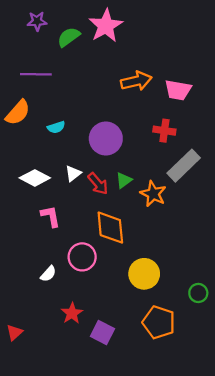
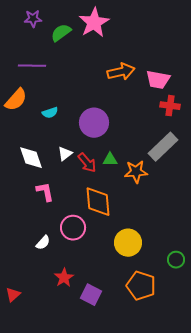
red cross: (164, 131) -> (170, 106), moved
white diamond: (35, 178) -> (31, 158), turned 44
green triangle: (124, 180) -> (110, 160), turned 35
orange star: (153, 194) -> (136, 172), turned -30

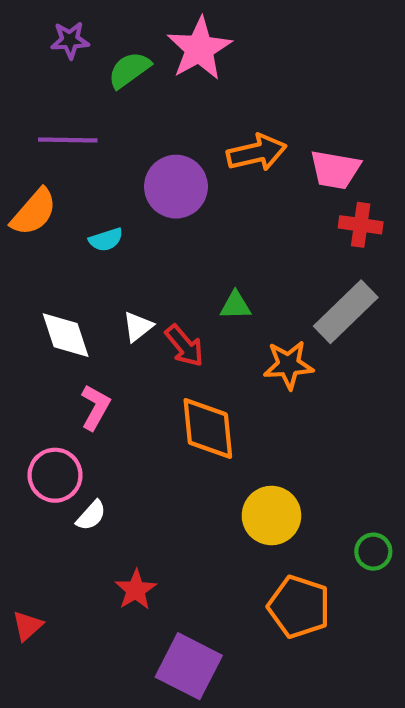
purple circle: (94, 123) -> (176, 187), moved
green triangle: (110, 160) -> (235, 305), moved
pink L-shape: (45, 192) -> (95, 407), turned 40
pink circle: (73, 228) -> (55, 475), moved
purple square: (91, 295) -> (189, 666), moved, size x1.4

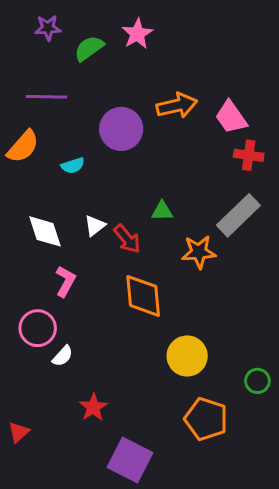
pink star: (199, 49) -> (137, 34), size x0.7
pink trapezoid: (335, 170) -> (231, 117), turned 45

